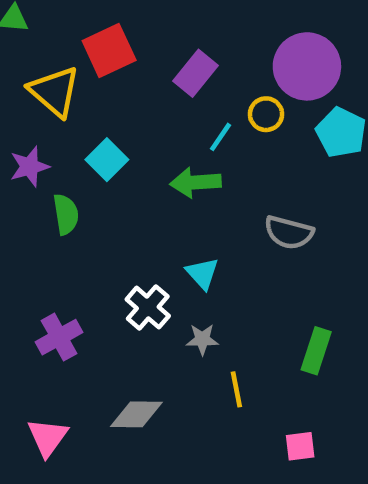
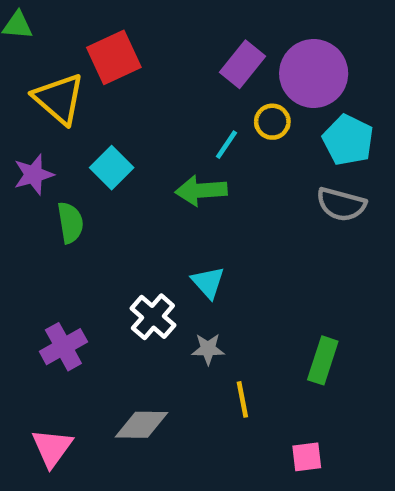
purple rectangle: (195, 73) -> (242, 64), moved
gray semicircle: (289, 232) -> (341, 204), moved

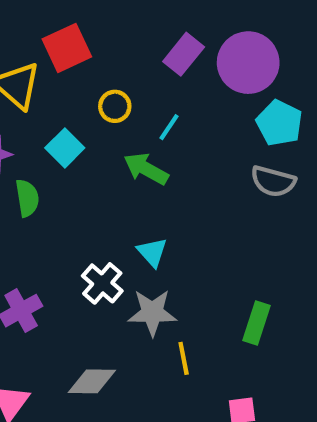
yellow circle: (272, 122) -> (115, 106), moved
green arrow: (201, 191) -> (146, 169), turned 33
gray star: (208, 349) -> (152, 313), size x1.6

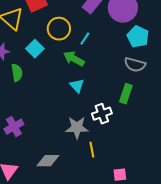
yellow circle: (115, 106) -> (59, 29), size x1.5
cyan triangle: (152, 252) -> (77, 86), moved
white cross: (102, 283) -> (102, 114), moved, turned 30
green rectangle: (256, 323) -> (126, 94), moved

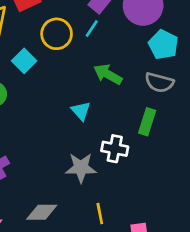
cyan line: (85, 39) -> (92, 28), moved
green arrow: (74, 59) -> (108, 74), moved
white cross: (102, 114) -> (115, 149), turned 30
yellow line: (92, 150) -> (100, 214), moved

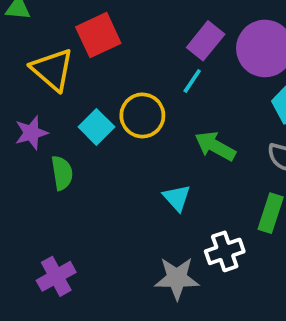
yellow circle: (57, 34) -> (142, 115), moved
white cross: (115, 149) -> (225, 251), turned -30

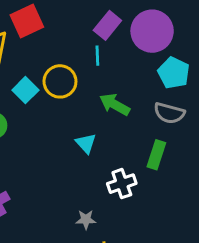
cyan line: (192, 81) -> (97, 56), turned -36
gray star: (177, 278) -> (86, 220), moved, size x0.6

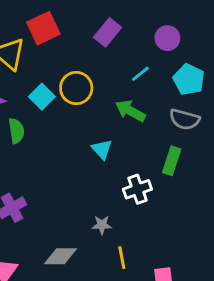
purple rectangle: (107, 25) -> (108, 32), moved
purple circle: (152, 31) -> (167, 38), size x0.6
cyan line: (97, 56) -> (140, 74), moved, turned 54

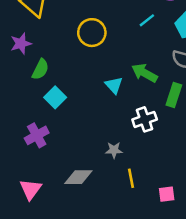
cyan square: (42, 97) -> (55, 97), moved
green arrow: (130, 111) -> (145, 73), moved
green semicircle: (16, 131) -> (40, 69), turned 35

